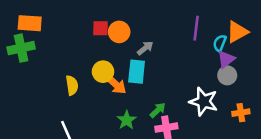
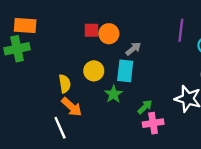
orange arrow: (115, 84) -> (72, 107), moved
green star: (127, 120) -> (114, 94), moved

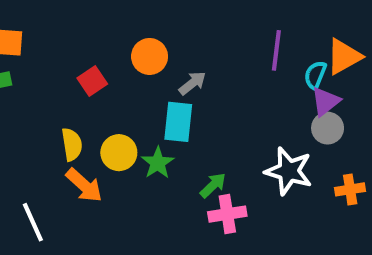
red square: (91, 30) -> (92, 81), moved, turned -35
yellow circle: (94, 71) -> (119, 153), moved
white line: (60, 128) -> (33, 222), moved

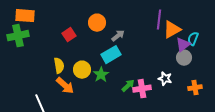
orange triangle: (344, 56) -> (172, 30), moved
cyan semicircle: (315, 75) -> (193, 39), moved
cyan rectangle: (178, 122) -> (111, 55), turned 54
white star: (289, 171) -> (165, 79), size x0.6
pink cross: (227, 214) -> (142, 89), moved

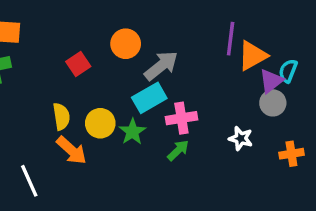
gray arrow: (118, 36) -> (161, 66), size x1.5
pink cross: (142, 89) -> (181, 118), moved

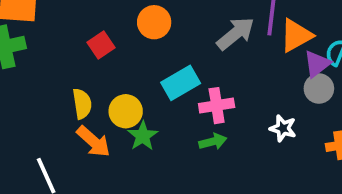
gray arrow: (161, 66) -> (236, 34), moved
green star: (132, 132) -> (143, 136), moved
green arrow: (178, 150) -> (213, 142), turned 30

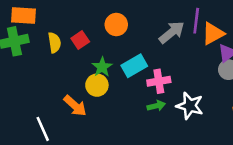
yellow semicircle: (82, 104) -> (54, 43), moved
white star: (283, 128) -> (190, 106), moved, size x1.5
green star: (143, 136) -> (102, 67), moved

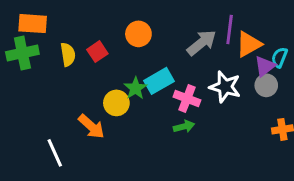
green star: (102, 67) -> (136, 88), moved
pink cross: (159, 81) -> (187, 99), turned 30
white star: (190, 106) -> (225, 87), moved

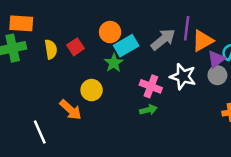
cyan rectangle: (159, 81) -> (126, 46), moved
green star: (136, 88) -> (114, 63), moved

